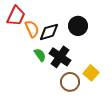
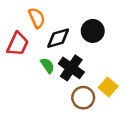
red trapezoid: (16, 16) -> (18, 44), moved
orange semicircle: (32, 29) -> (37, 18), moved

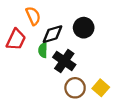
green semicircle: (47, 66) -> (43, 50), moved, turned -144
yellow square: (108, 87) -> (101, 88), moved

